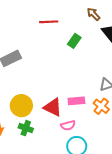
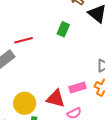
red line: (49, 22) -> (23, 40), moved

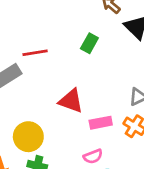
red triangle: (56, 99) -> (71, 101), moved

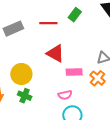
red line: (35, 53) -> (48, 23), moved

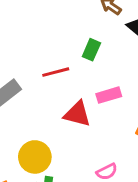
pink rectangle: (74, 72) -> (109, 95), moved

